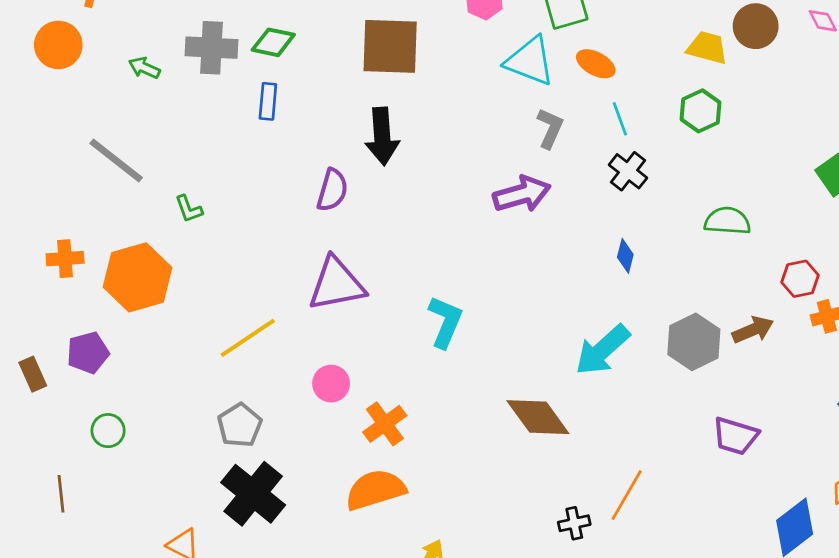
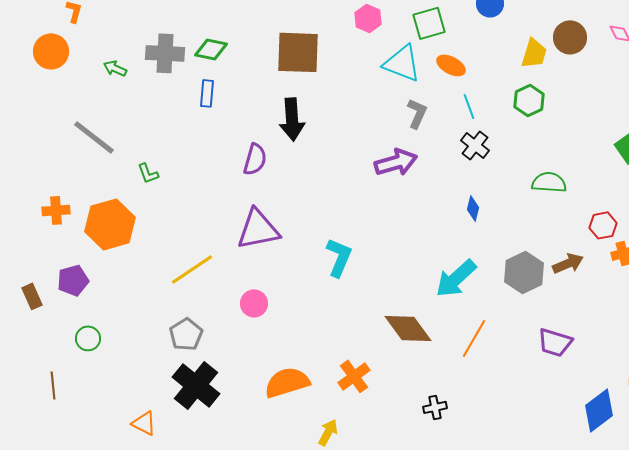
yellow trapezoid: (707, 48) -> (534, 53), turned 92
orange cross: (385, 424) -> (354, 376), moved
orange line: (627, 495) -> (474, 338), moved

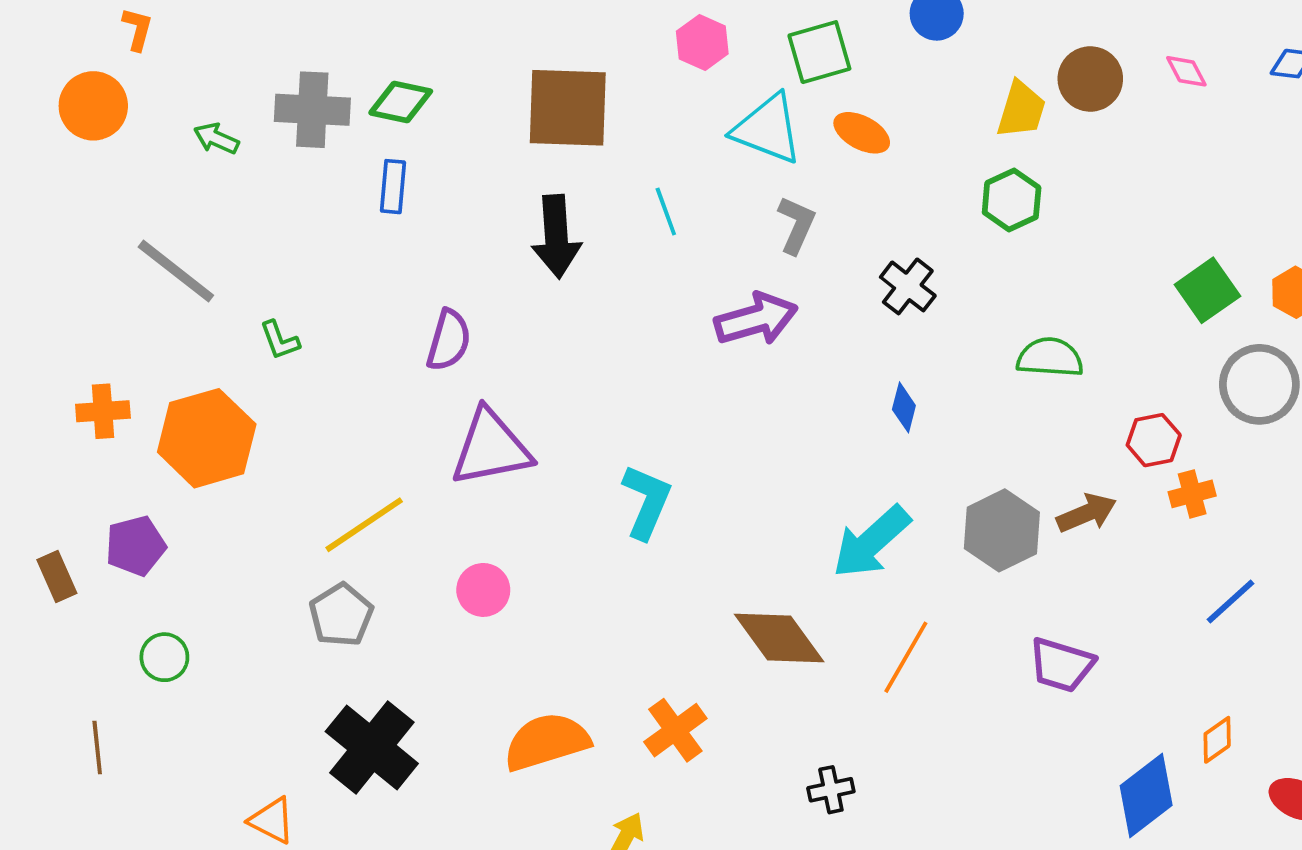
cyan line: (469, 106) -> (666, 212), moved
purple semicircle: (255, 159) -> (449, 340), moved
gray pentagon: (186, 334) -> (341, 615), moved

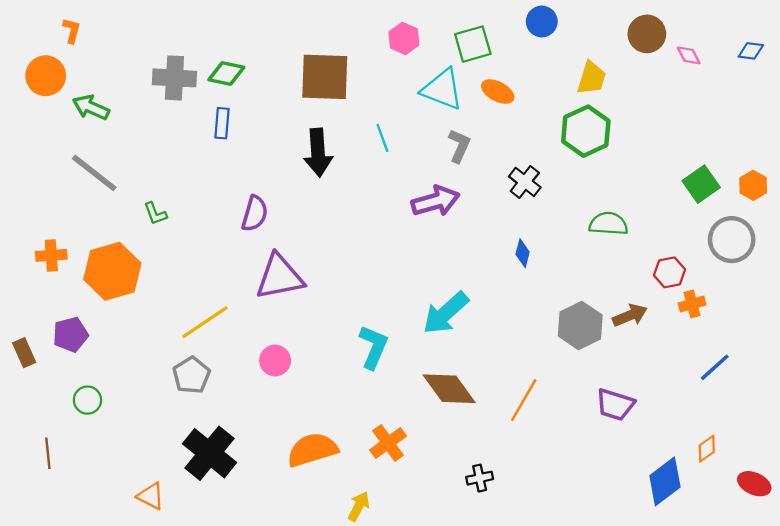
brown circle: (1090, 79) -> (647, 34), moved
green arrow: (216, 139) -> (91, 107), moved, size x1.4
green hexagon: (1012, 200) -> (586, 131), size x1.4
cyan L-shape: (647, 502) -> (373, 347), moved
cyan arrow: (871, 542) -> (446, 313), moved

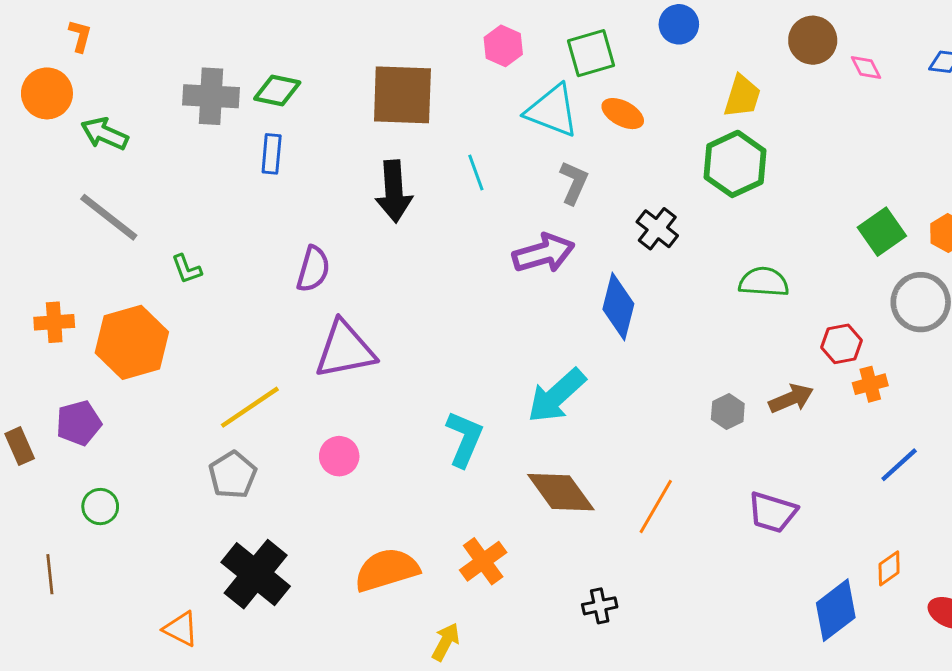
blue diamond: (523, 253) -> (618, 306), moved, size x1.8
gray hexagon: (580, 325) -> (728, 412), size x0.6

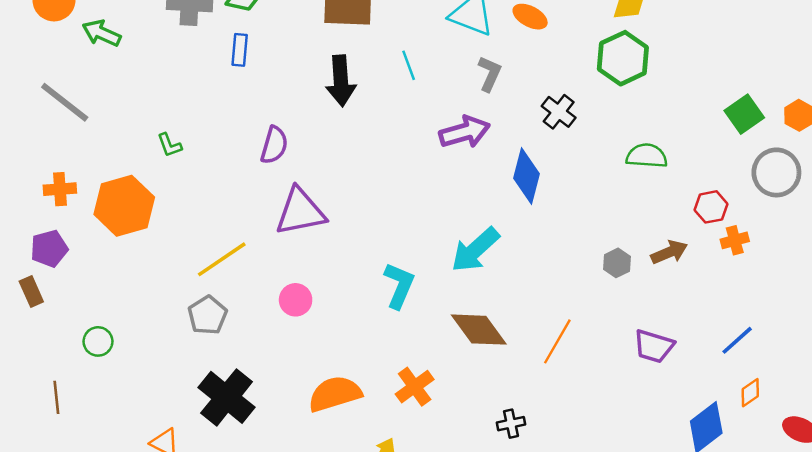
gray line: (109, 217) -> (65, 102), moved
purple pentagon: (79, 423) -> (49, 249), moved
blue line: (899, 465) -> (737, 340), moved

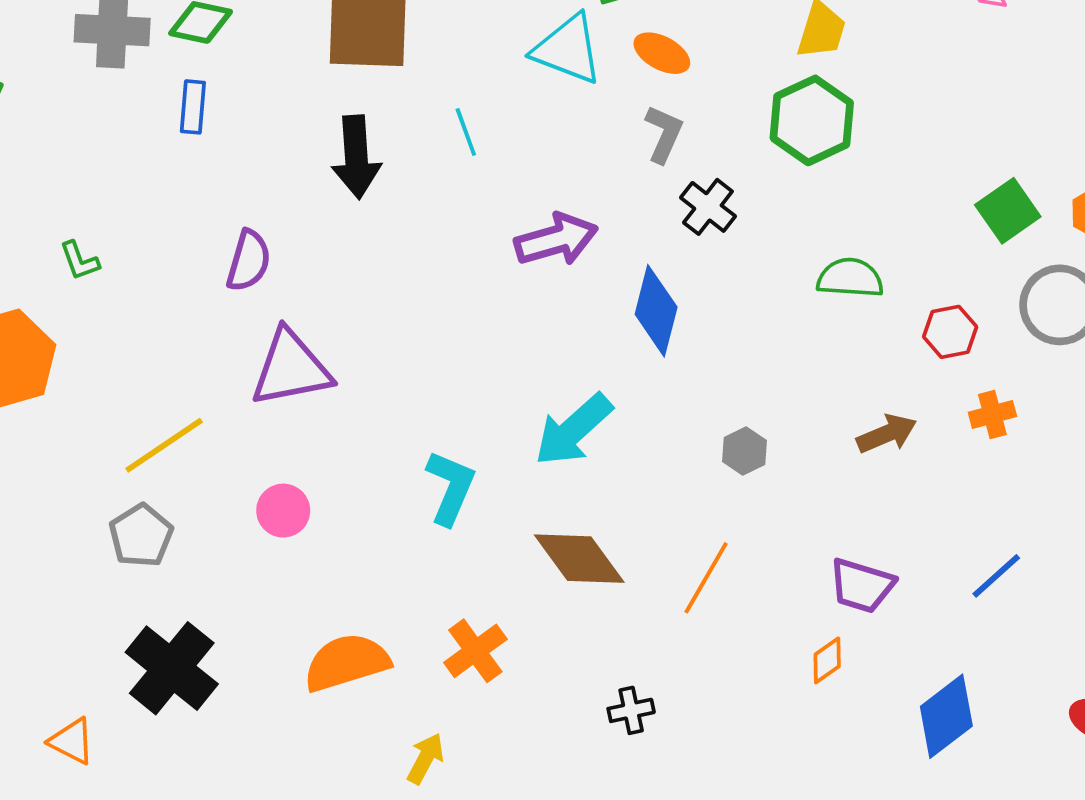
gray L-shape: (490, 74) -> (664, 134), moved
red hexagon: (711, 207) -> (950, 332), moved
gray hexagon: (617, 263) -> (744, 451), moved
orange diamond: (750, 393) -> (827, 660), moved

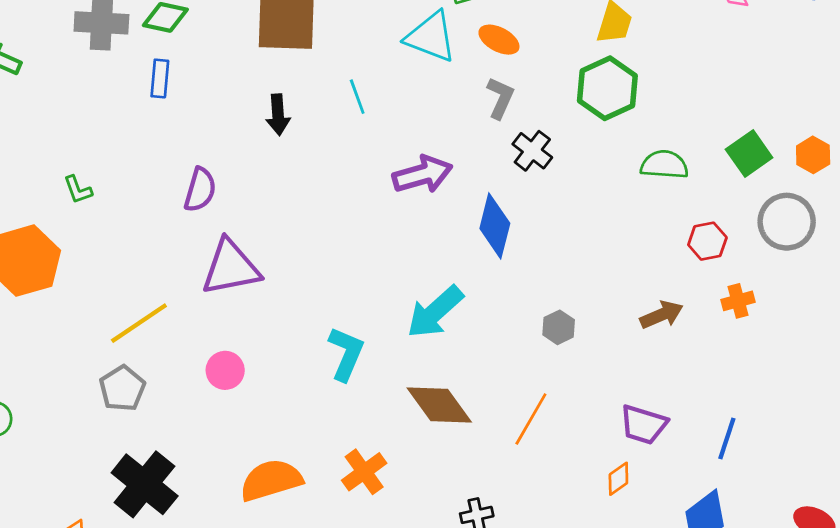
black arrow: (356, 157) -> (278, 115), size x0.7
green semicircle: (850, 278) -> (664, 165), moved
blue line: (996, 576) -> (727, 438), moved, turned -30

